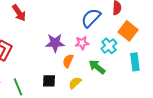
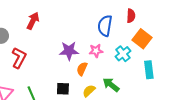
red arrow: (19, 13) -> (33, 21), turned -120
blue semicircle: (91, 18) -> (105, 26), turned -35
green arrow: (97, 67) -> (111, 85), moved

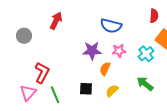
blue semicircle: (105, 26) -> (111, 26), moved, turned -85
red L-shape: (19, 58) -> (42, 73), moved
green arrow: (111, 85) -> (145, 84), moved

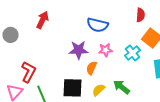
green arrow: (145, 84) -> (122, 87), moved
black square: (86, 89) -> (72, 88), size x1.5

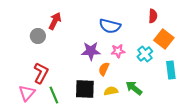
gray circle: (10, 35) -> (38, 36), moved
yellow semicircle: (98, 90) -> (111, 91), turned 32

